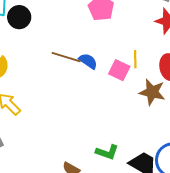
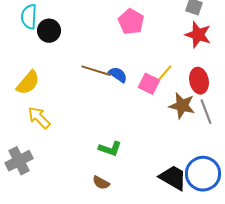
yellow line: (135, 59) -> (165, 73), turned 42
green L-shape: (107, 152) -> (110, 149), moved

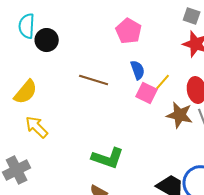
blue semicircle: (118, 75) -> (138, 70), moved, turned 36
green L-shape: (110, 149) -> (108, 158), size x1.4

